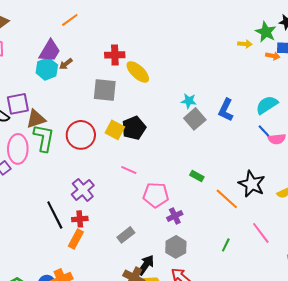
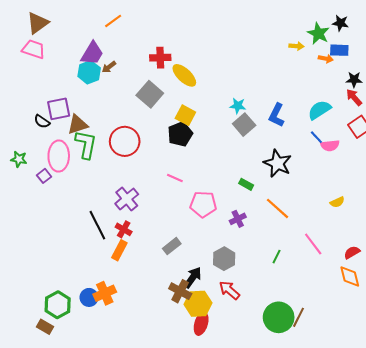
gray square: (105, 90) -> (150, 94), turned 35
yellow square: (115, 130) -> (185, 115), moved
black star: (252, 184) -> (278, 163), moved
purple cross: (175, 216) -> (238, 219), moved
red cross: (80, 219) -> (124, 229), turned 35

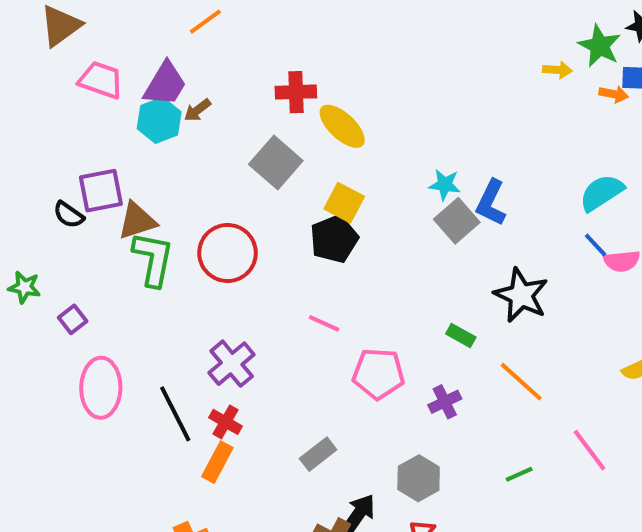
pink trapezoid: (34, 49) -> (101, 80), moved
blue L-shape: (277, 115) -> (491, 203), moved
pink ellipse: (59, 156) -> (101, 388), moved
green line: (277, 257) -> (519, 474), turned 40

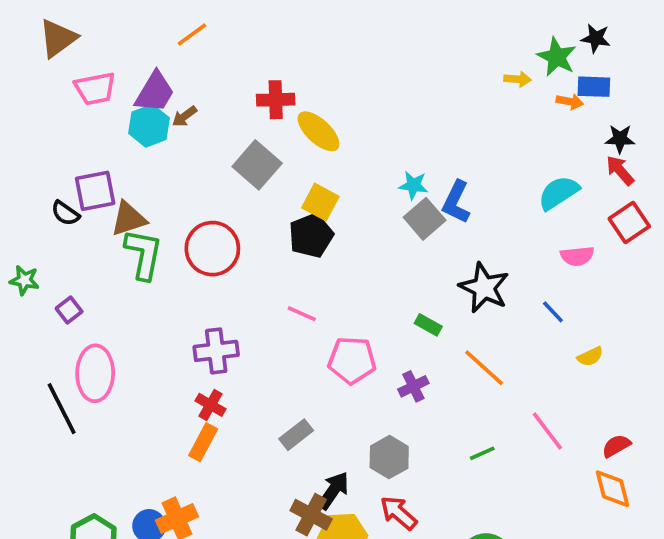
pink trapezoid: (101, 80) -> (95, 89), turned 150
blue line: (596, 245) -> (553, 312), moved
purple cross: (232, 364) -> (216, 351), turned 33
black line: (175, 414) -> (62, 409), moved

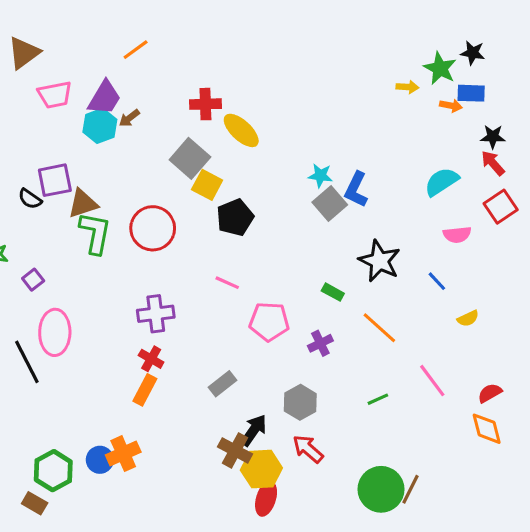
yellow square: (320, 202) -> (207, 185), moved

